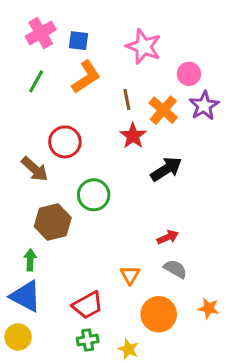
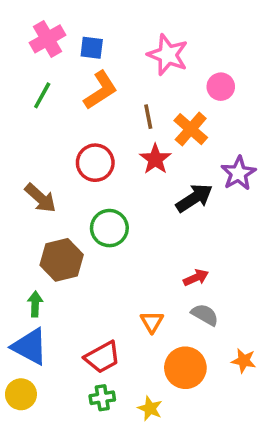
purple star: (204, 106) -> (238, 173), moved
red circle: (65, 142) -> (95, 163), moved

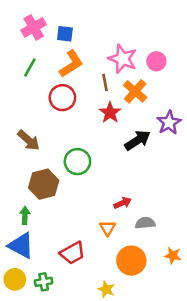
pink star: (168, 55) -> (123, 59), moved
red circle: (95, 163) -> (62, 98), moved
red arrow: (196, 278) -> (123, 203), moved
gray semicircle: (205, 315) -> (145, 223), turned -36
green cross: (102, 398) -> (44, 282), moved

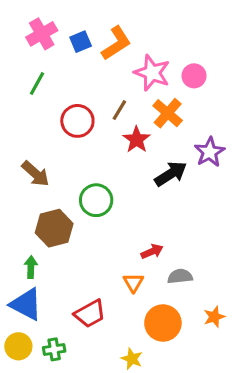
blue square: (65, 34) -> (81, 42), turned -30
orange L-shape: (71, 64) -> (116, 43), moved
brown line: (105, 83) -> (119, 110), moved, turned 42
orange star: (173, 256) -> (214, 317), turned -30

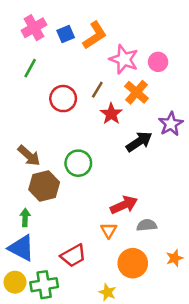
brown arrow: (35, 174) -> (29, 156), moved
red arrow: (152, 251) -> (124, 205), size x1.5
green cross: (54, 349) -> (44, 285), size x1.5

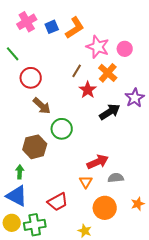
green line: (30, 68) -> (13, 54), moved, turned -70
red circle: (63, 99) -> (31, 78), moved
brown arrow: (29, 156) -> (42, 106), moved

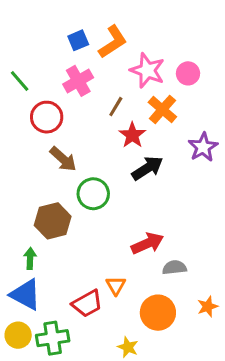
pink cross: (27, 22) -> (78, 81), moved
black arrow: (110, 112) -> (147, 168), moved
orange triangle: (86, 182) -> (116, 285), moved

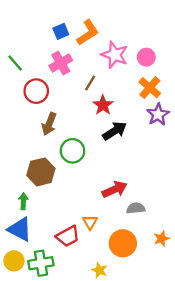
orange cross: (162, 110) -> (150, 88), moved
brown arrow: (63, 159) -> (49, 124), turned 70

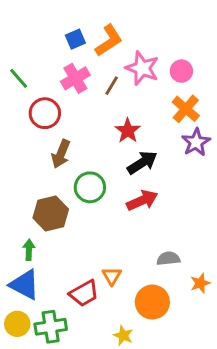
brown line: (90, 83) -> (112, 86), moved
red arrow: (115, 189) -> (142, 200), moved
orange star: (161, 239) -> (200, 283), moved

